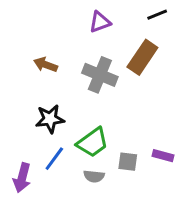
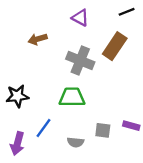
purple triangle: (100, 22) -> (80, 18), turned 48
brown arrow: (46, 65) -> (38, 39), moved, turned -36
black star: (50, 119) -> (17, 96), moved
green trapezoid: (93, 142) -> (72, 97), moved, turned -144

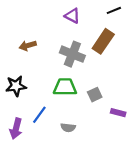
brown arrow: (38, 39) -> (28, 46), moved
gray square: (103, 130) -> (95, 95), moved, turned -32

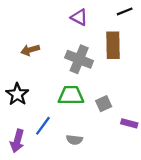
brown rectangle: (103, 41) -> (113, 45), turned -35
black star: (16, 86) -> (17, 94), turned -30

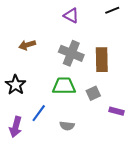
brown rectangle: (113, 45) -> (102, 60), moved

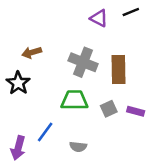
purple triangle: (71, 16) -> (99, 18), moved
black star: (16, 85) -> (18, 83), moved
purple rectangle: (116, 111) -> (136, 111), moved

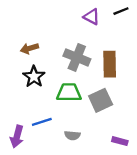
black star: (18, 83) -> (34, 77), moved
gray square: (109, 109) -> (101, 100), size x1.5
purple rectangle: (136, 111) -> (120, 141), moved
blue line: (45, 132) -> (42, 122), turned 36

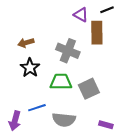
brown rectangle: (110, 64) -> (97, 33), moved
gray semicircle: (72, 135) -> (64, 120), size x1.6

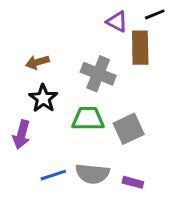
blue line: (37, 108) -> (53, 175), moved
purple arrow: (15, 121) -> (21, 135), moved
purple rectangle: (106, 125) -> (133, 182), moved

